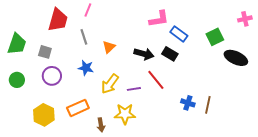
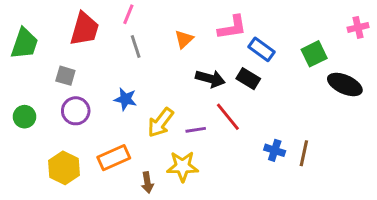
gray line: (84, 37) -> (136, 46), moved
green trapezoid: (17, 44) -> (25, 44), moved
orange triangle: (109, 47) -> (184, 39), moved

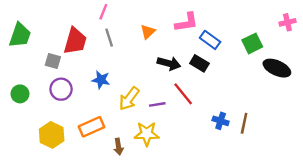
red trapezoid: (84, 29) -> (75, 41), moved

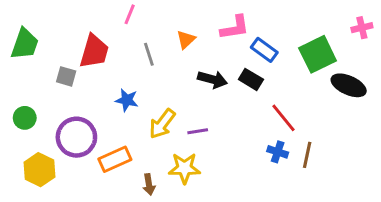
gray line: (109, 38) -> (149, 54), moved
green square: (252, 43) -> (318, 54), size x1.4
purple circle: (61, 89) -> (76, 137), moved, size x1.4
red line: (183, 94) -> (284, 118), moved
yellow hexagon: (52, 135) -> (39, 170), moved

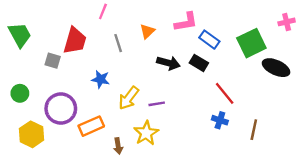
green trapezoid: (25, 44) -> (20, 35), turned -48
brown line: (307, 155) -> (254, 130), moved
yellow star: (184, 168) -> (146, 133), turned -30

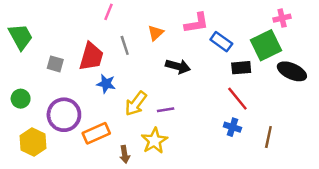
pink cross: (287, 22) -> (282, 18), moved
red trapezoid: (75, 41) -> (91, 56), moved
black rectangle: (199, 63) -> (241, 68), moved, turned -36

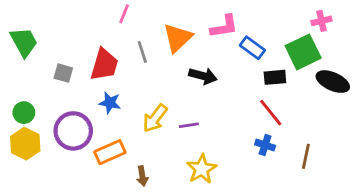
orange triangle: (156, 33) -> (178, 38), size x1.6
blue star: (106, 84) -> (110, 103), moved
yellow star: (154, 141) -> (202, 169), moved
yellow hexagon: (33, 142) -> (25, 144), moved

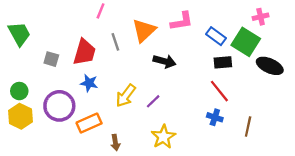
blue rectangle: (252, 48) -> (216, 36), moved
green square: (303, 52) -> (246, 42), turned -32
purple line: (189, 125) -> (153, 101), turned -35

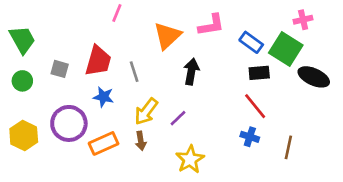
gray line: (115, 42) -> (134, 72), moved
black arrow: (165, 61) -> (191, 72), turned -95
green circle: (19, 91) -> (22, 81), moved
brown arrow: (115, 142) -> (141, 141), moved

